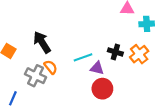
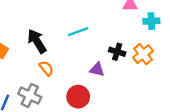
cyan line: (83, 57) -> (78, 32), moved
gray cross: (36, 76) -> (30, 95), moved
red circle: (102, 89) -> (78, 97), moved

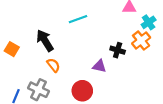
cyan cross: (151, 21) -> (149, 22), turned -32
cyan line: (78, 32) -> (78, 19), moved
orange cross: (143, 54) -> (141, 41), moved

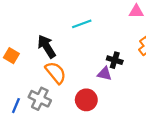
black cross: (118, 50) -> (115, 60), moved
orange semicircle: (53, 65) -> (56, 73), size x1.5

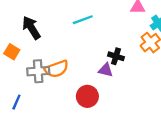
black arrow: (47, 47) -> (31, 28), moved
orange semicircle: (56, 73) -> (56, 69), turned 110
gray cross: (40, 99) -> (38, 71), moved, turned -30

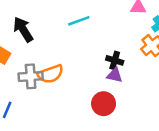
purple triangle: (106, 70) -> (115, 75), moved
red circle: (87, 96) -> (104, 104), moved

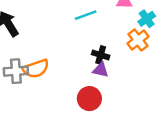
cyan line: (79, 21) -> (86, 15), moved

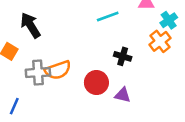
purple triangle: (101, 70) -> (123, 95), moved
red circle: (89, 99) -> (96, 83), moved

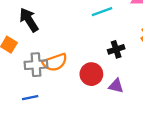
black cross: (123, 56) -> (116, 49), turned -35
blue line: (14, 106) -> (30, 98), moved, turned 56

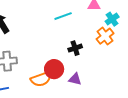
orange semicircle: (55, 62) -> (41, 79), moved

